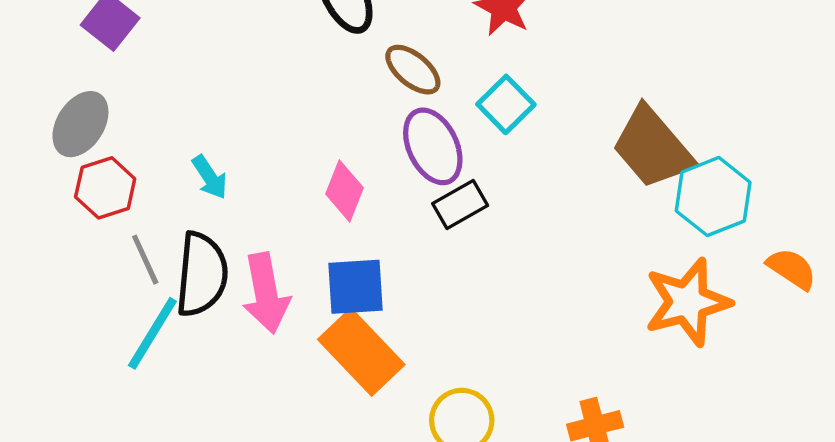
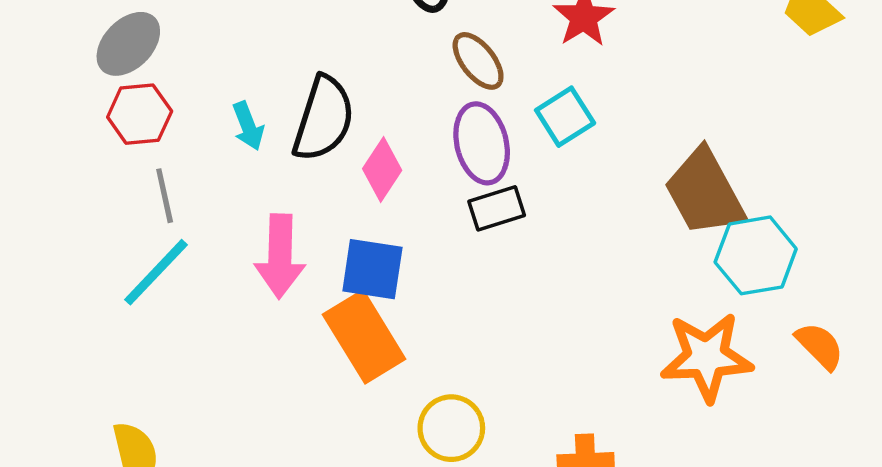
black semicircle: (202, 274) -> (324, 119), moved

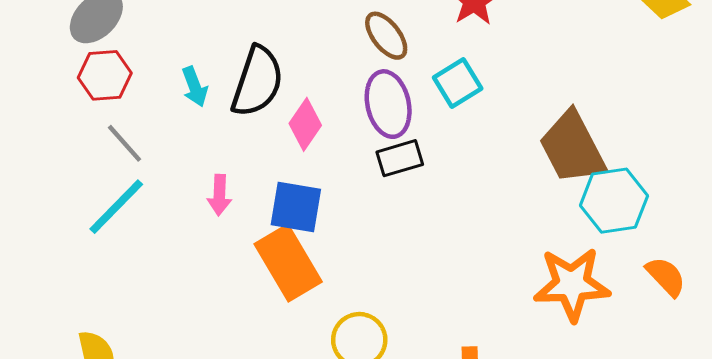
gray line: (165, 196) -> (124, 143), turned -30
pink arrow: (280, 256) -> (219, 195), size x0.6

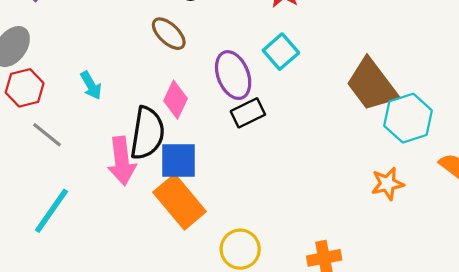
brown ellipse: (386, 36) -> (169, 34), moved
black semicircle: (257, 81) -> (147, 133), moved
pink arrow: (219, 195) -> (122, 161), size x1.6
cyan line: (116, 207) -> (52, 211), moved
orange star: (572, 284) -> (387, 184), size x0.6

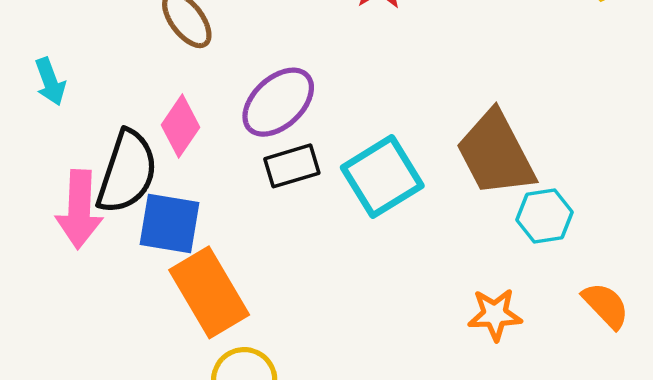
cyan square: (281, 52) -> (382, 177), moved, size x1.4
purple ellipse: (233, 75) -> (278, 102), turned 60
cyan hexagon: (408, 118) -> (545, 216), size x0.7
orange rectangle: (180, 202) -> (209, 292), moved

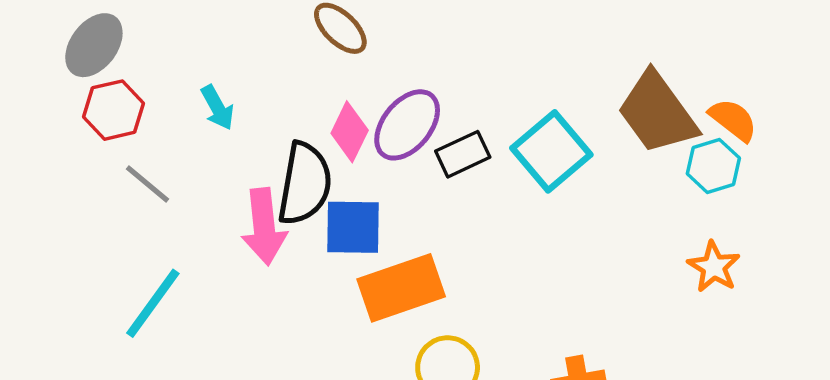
purple ellipse: (278, 102) -> (407, 125), moved
orange rectangle: (209, 292) -> (401, 288), turned -70
orange semicircle: (606, 305) -> (733, 120), moved
orange star: (495, 315) -> (714, 267), moved, turned -30

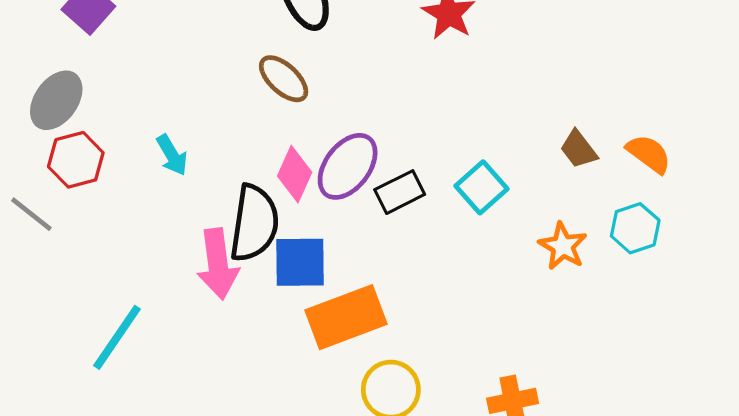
brown trapezoid: (657, 113) -> (579, 149), size x0.5
cyan square: (551, 151) -> (482, 187), size x0.7
cyan hexagon: (713, 166) -> (635, 228), moved
gray line: (147, 184) -> (31, 214), moved
orange star: (714, 267) -> (563, 246), moved

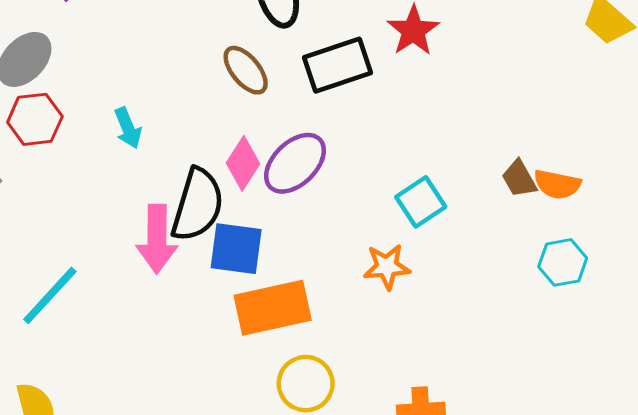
orange semicircle: (649, 154) -> (557, 184), moved, turned 147
black rectangle: (400, 192) -> (337, 65), moved, size x1.4
orange star: (563, 246) -> (387, 267), moved, turned 30

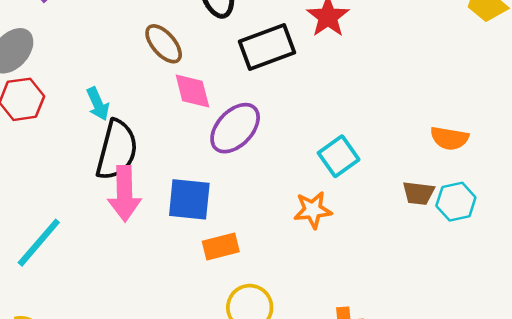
brown ellipse: (246, 70) -> (164, 44), moved
pink diamond: (243, 163) -> (192, 91), moved, turned -45
brown trapezoid: (519, 179) -> (419, 193), moved, turned -52
black semicircle: (198, 205) -> (117, 150), moved
orange rectangle: (273, 308) -> (221, 247), size x0.6

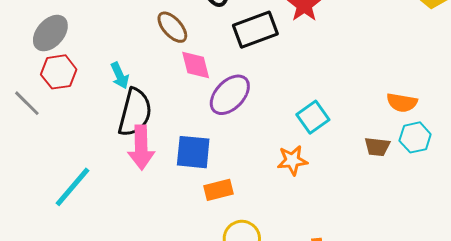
cyan hexagon: (456, 202) -> (415, 137), moved

